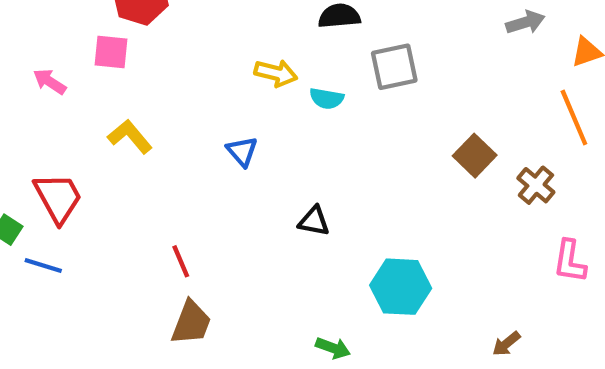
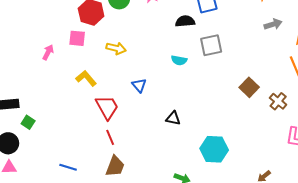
yellow arrow: (276, 73) -> (116, 48), moved
pink arrow: (50, 82) -> (48, 52), turned 84
red trapezoid: (58, 198) -> (107, 107), moved
blue line: (43, 266) -> (68, 167), moved

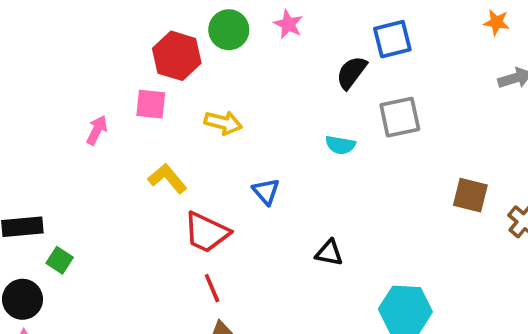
black semicircle: (185, 21) -> (351, 72), turned -48
brown square: (249, 87) -> (470, 195), turned -30
red trapezoid: (107, 107) -> (206, 232), turned 144

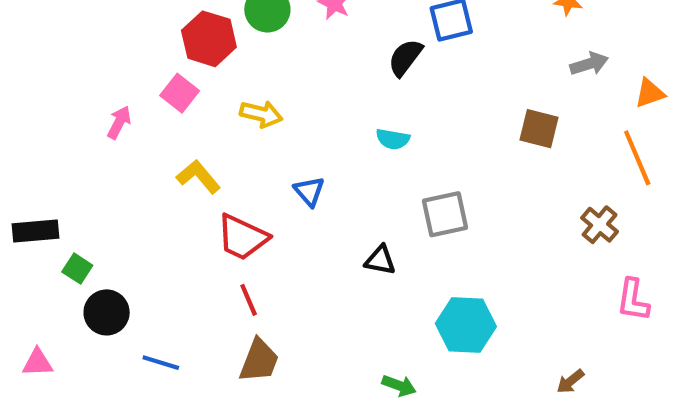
pink square: (151, 104) -> (180, 93), turned 32
gray square: (400, 117) -> (445, 214), moved
brown square: (470, 195) -> (539, 129), moved
black circle: (22, 299) -> (107, 312), moved

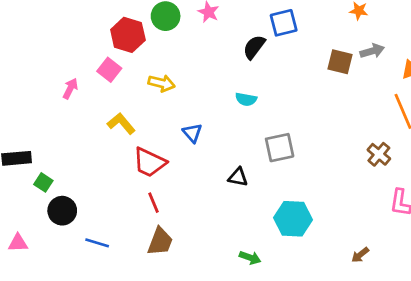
brown square: (539, 129) -> (340, 62), moved

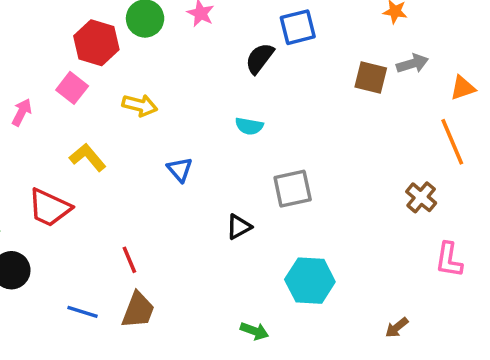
red trapezoid: (149, 162) -> (50, 208), moved
black triangle: (238, 177) -> (239, 227), turned -40
blue line: (97, 243) -> (82, 312), moved

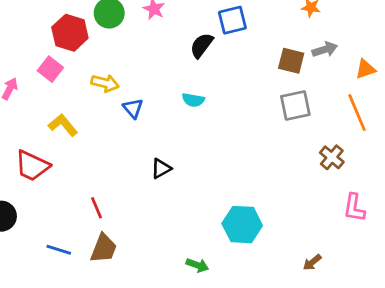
blue triangle: (180, 170) -> (133, 108), moved
gray square: (293, 189) -> (295, 106), moved
black triangle: (239, 227) -> (161, 169), moved

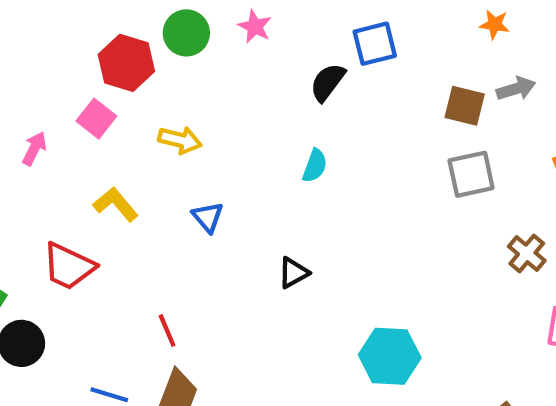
cyan semicircle: (193, 100) -> (315, 166), turned -80
blue triangle: (133, 108) -> (208, 217), moved
black triangle: (161, 169) -> (293, 273), moved

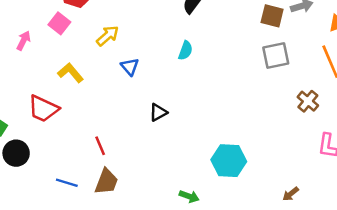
yellow arrow: (180, 140) -> (108, 36), turned -55
blue triangle: (208, 217) -> (130, 67), moved
black triangle: (293, 273) -> (158, 112), moved

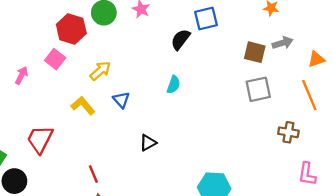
yellow L-shape: (70, 73) -> (83, 106), moved
brown cross: (308, 101) -> (288, 132), turned -30
red trapezoid: (43, 109) -> (40, 139), turned 92

